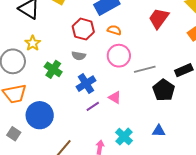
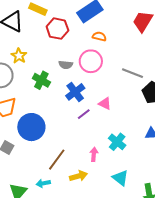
red hexagon: (83, 29) -> (57, 29), moved
pink circle: (119, 56) -> (91, 61), moved
gray line: (145, 69) -> (133, 73), turned 40

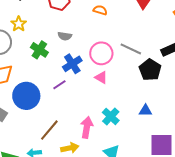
pink circle: (91, 61) -> (101, 53), moved
purple line: (84, 114) -> (59, 85), moved
pink arrow: (94, 154) -> (87, 127), size x1.5

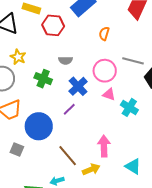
orange semicircle: (100, 10) -> (104, 34), moved, turned -80
cyan cross: (111, 116) -> (129, 107), moved
brown line: (49, 130) -> (68, 156), turned -70

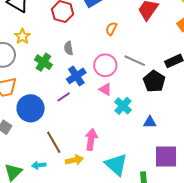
gray semicircle: (66, 60) -> (69, 48), turned 72
cyan triangle: (133, 166) -> (116, 165), size x1.4

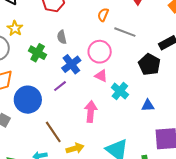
gray line: (135, 61) -> (125, 32), moved
pink arrow: (91, 139) -> (91, 112), moved

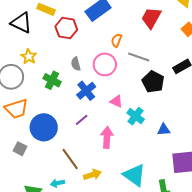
pink circle: (100, 52) -> (105, 64), moved
black pentagon: (149, 64) -> (153, 82), moved
purple line: (60, 86) -> (82, 120), moved

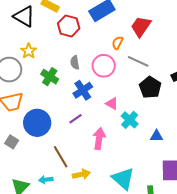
red trapezoid: (151, 18) -> (141, 26), moved

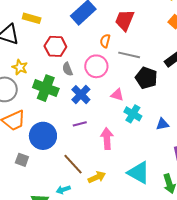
red hexagon: (69, 26) -> (55, 46), moved
green cross: (50, 77) -> (46, 88), size x1.4
pink triangle: (112, 103) -> (117, 95), moved
purple line: (76, 119) -> (80, 124), turned 32

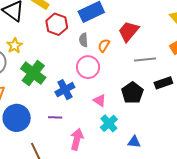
red hexagon: (55, 46) -> (57, 24), moved
gray line: (129, 55) -> (145, 60), moved, turned -35
gray semicircle: (67, 69) -> (83, 40), moved

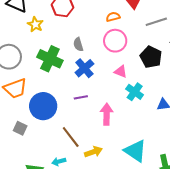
gray semicircle: (83, 40) -> (78, 44), moved
orange semicircle: (104, 45) -> (113, 17), turned 56
yellow star: (15, 46) -> (35, 24), moved
pink circle: (88, 67) -> (115, 41), moved

